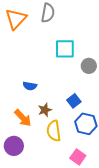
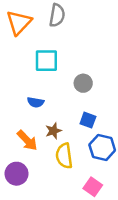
cyan square: (65, 49) -> (46, 61), moved
gray circle: (89, 66) -> (83, 83), moved
blue square: (74, 101) -> (88, 120), turned -32

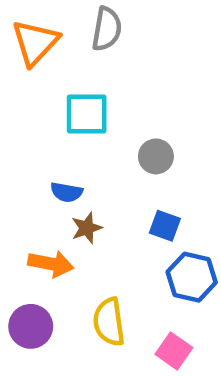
brown star: (53, 131) -> (87, 228), moved
orange arrow: (27, 140) -> (51, 264), turned -35
yellow semicircle: (64, 156) -> (109, 322), moved

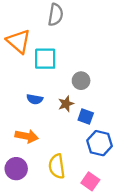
orange triangle: (35, 42) -> (19, 41), moved, turned -32
brown star: (87, 228) -> (66, 104), moved

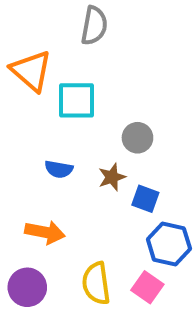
pink square: (90, 181) -> (147, 287), moved

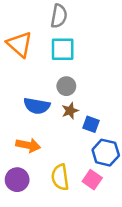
cyan square: (76, 100) -> (63, 49), moved
gray circle: (137, 138) -> (66, 86), moved
blue semicircle: (59, 169) -> (37, 106), size x1.5

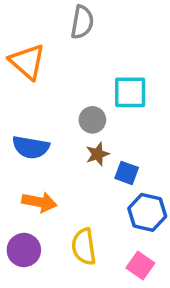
cyan square: (63, 49) -> (130, 92), moved
blue semicircle: (37, 106) -> (31, 147), moved
pink square: (92, 180) -> (140, 265), moved

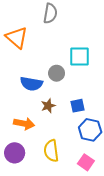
blue semicircle: (31, 147) -> (31, 84), moved
brown star: (98, 154) -> (48, 106), moved
blue square: (127, 173) -> (77, 106), turned -32

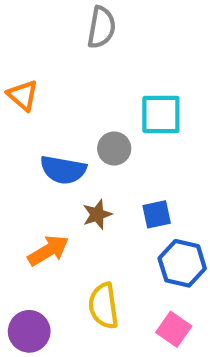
orange triangle: (17, 38) -> (23, 95), moved, size x0.7
orange arrow: (24, 124) -> (48, 251), turned -42
purple circle: (15, 153) -> (29, 331), moved

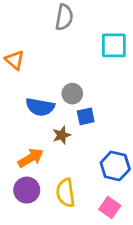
cyan square: (161, 114) -> (114, 45), moved
blue square: (157, 214) -> (86, 116), moved
purple circle: (29, 331) -> (27, 190), moved

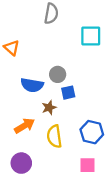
purple circle: (27, 190) -> (21, 163), moved
yellow semicircle: (66, 193) -> (54, 136), moved
pink square: (110, 208) -> (88, 165), turned -35

